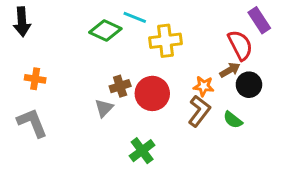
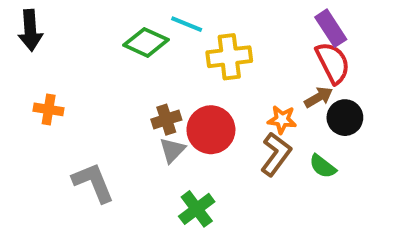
purple rectangle: (259, 20) -> (331, 28), moved
gray triangle: (104, 108) -> (172, 150), moved
gray L-shape: (32, 123) -> (93, 183), moved

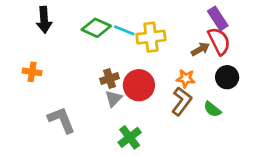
cyan line: (187, 24) -> (124, 30), moved
black arrow: (30, 30) -> (44, 20), moved
brown arrow: (319, 97) -> (200, 49), moved

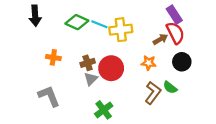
orange cross: (32, 72) -> (53, 57), moved
brown L-shape: (182, 101) -> (153, 93), moved

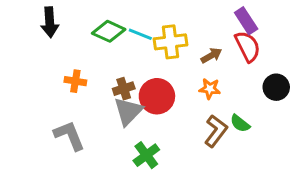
brown arrow: (160, 39) -> (211, 55), moved
black circle: (182, 62) -> (276, 87), moved
gray triangle: (91, 79) -> (128, 111), size x1.5

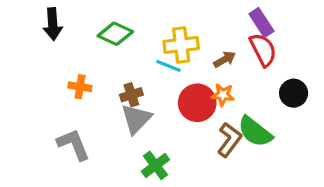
cyan line: (140, 34) -> (168, 66), moved
red circle: (157, 96) -> (197, 103), moved
green semicircle: (240, 123) -> (255, 132), size x1.6

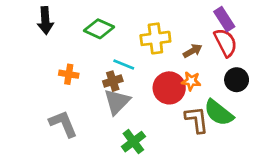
cyan line: (168, 66) -> (124, 65), moved
black circle: (294, 93) -> (237, 80), moved
brown L-shape: (229, 140) -> (197, 120), turned -44

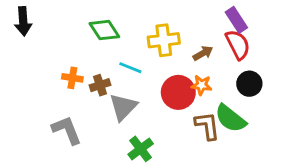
black arrow: (45, 21) -> (23, 21), moved
green diamond: (99, 29) -> (104, 30), turned 32
brown cross: (113, 81) -> (100, 85), moved

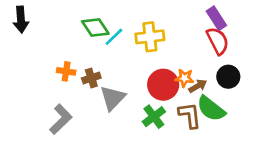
brown arrow: (203, 53) -> (198, 86), moved
cyan line: (130, 68) -> (114, 37), moved, turned -66
gray L-shape: (67, 130) -> (61, 119), turned 68
green cross: (141, 149) -> (154, 117), moved

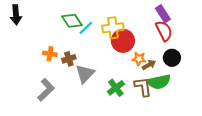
red circle: (163, 85) -> (123, 41), moved
green semicircle: (211, 109) -> (159, 82), turned -50

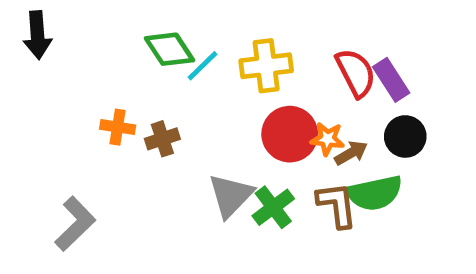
purple rectangle: (163, 14) -> (391, 80), moved
red semicircle: (164, 31) -> (356, 73), moved
red circle: (123, 41) -> (290, 134), moved
gray triangle: (85, 74) -> (231, 195), moved
gray L-shape: (46, 90) -> (75, 224), moved

